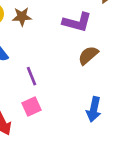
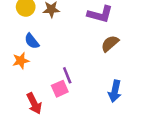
purple line: (32, 76) -> (67, 75), moved

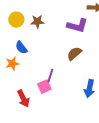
brown semicircle: (110, 44) -> (74, 54), moved
purple line: (67, 75) -> (50, 76), turned 40

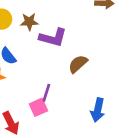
purple L-shape: (77, 26) -> (53, 38), moved

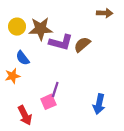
brown star: (29, 22) -> (41, 29), size x1.5
brown semicircle: (78, 64) -> (82, 45), moved

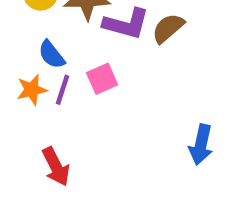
purple line: (55, 89) -> (63, 90), moved
pink square: (48, 102) -> (102, 79), moved

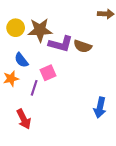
brown semicircle: (168, 28) -> (83, 46), turned -120
purple line: (63, 90) -> (34, 88), moved

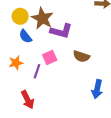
brown star: (40, 30) -> (42, 18), turned 30
brown semicircle: (83, 46) -> (81, 56), moved
blue semicircle: (21, 60) -> (25, 36), moved

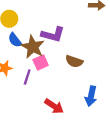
brown star: (42, 18) -> (33, 47), moved
red arrow: (27, 100) -> (54, 106), moved, turned -30

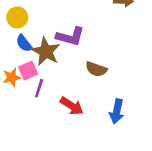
pink square: (41, 62) -> (28, 71), moved
red arrow: (54, 106) -> (72, 106), moved

